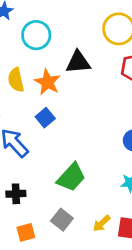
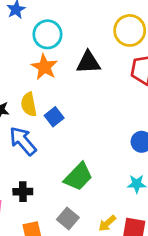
yellow semicircle: (16, 80) -> (29, 104), moved
orange star: (47, 82) -> (44, 67), moved

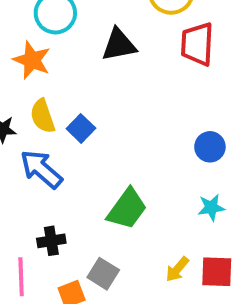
orange star: (44, 67) -> (32, 60), moved
gray square: (68, 219) -> (103, 274), moved

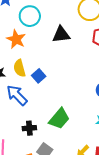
black cross: (51, 241) -> (29, 128), moved

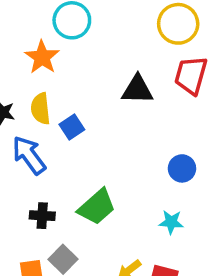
black triangle: (61, 35) -> (137, 90), moved

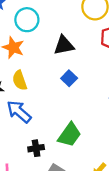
black triangle: (137, 90) -> (64, 45), moved
blue square: (72, 127) -> (69, 78), moved

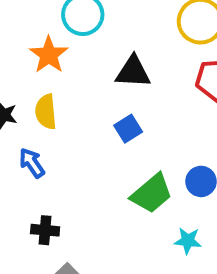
blue arrow: (19, 112) -> (32, 163), size x0.7
green trapezoid: (69, 135) -> (152, 193), moved

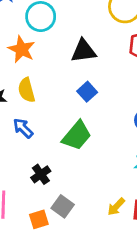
green trapezoid: (152, 193) -> (77, 136), moved
black cross: (45, 230) -> (41, 174), turned -30

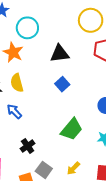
green trapezoid: (77, 136) -> (72, 129), moved
yellow arrow: (116, 207) -> (73, 168), moved

